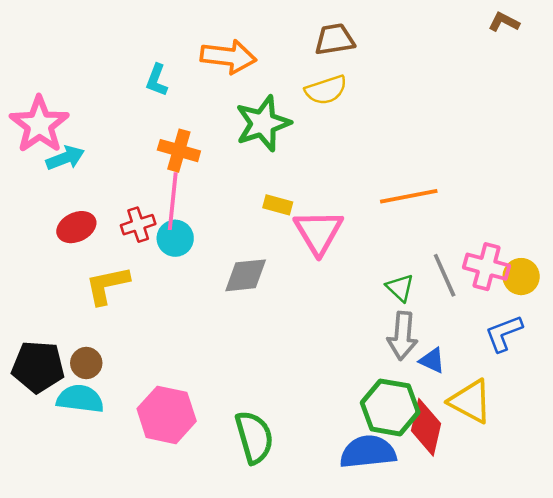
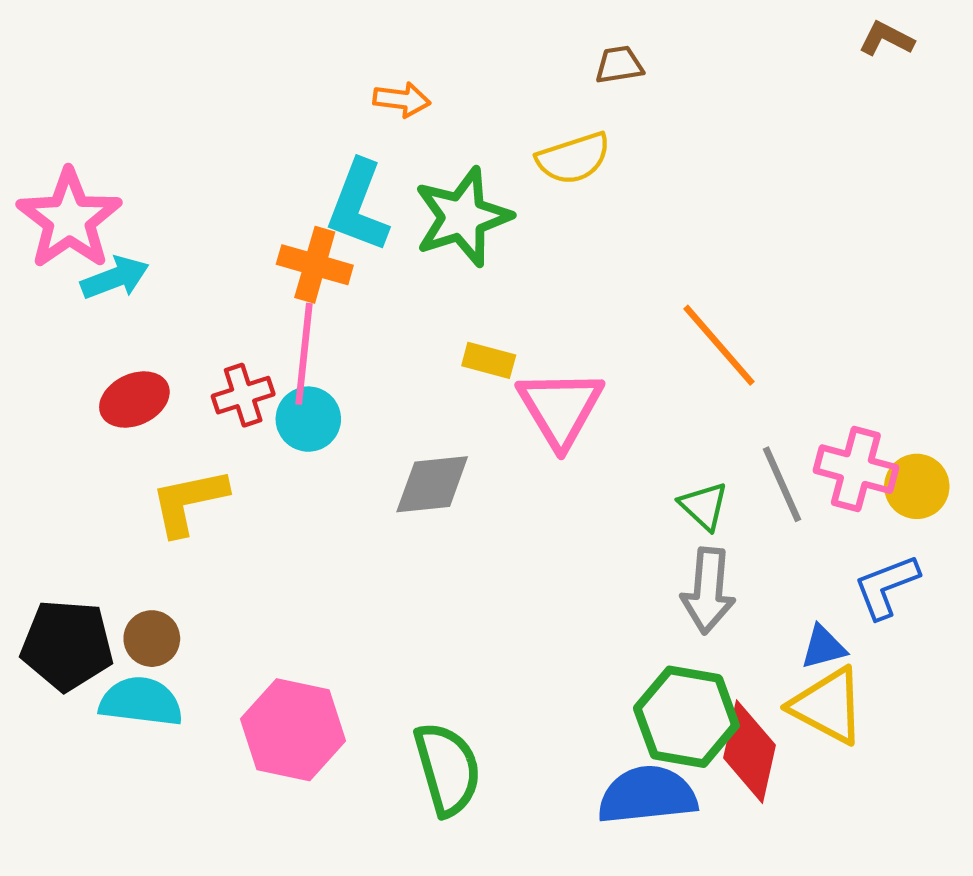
brown trapezoid: (335, 39) -> (619, 65), moved, size x0.7
orange arrow: (228, 57) -> (402, 100), size x0.6
cyan L-shape: (157, 80) -> (358, 206), moved, size x1.6
orange line: (409, 196) -> (719, 345), turned 60
blue triangle: (432, 361) -> (823, 647), moved, turned -40

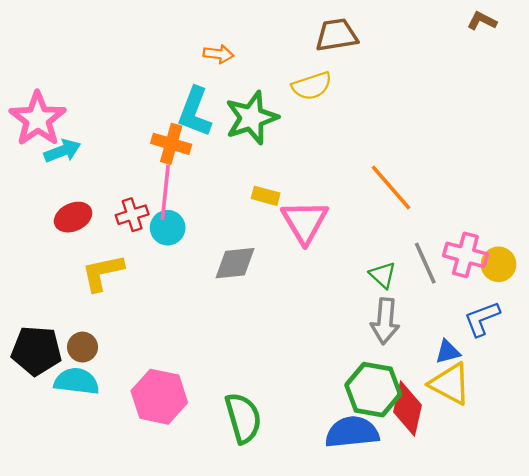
brown trapezoid: (619, 65) -> (337, 35), size x1.6

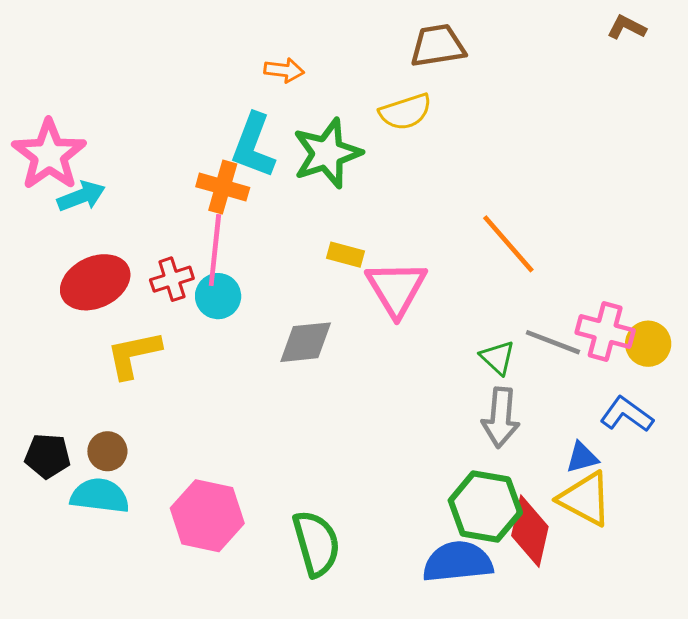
red ellipse: (73, 217) -> (95, 282), size x1.4
gray line: (425, 263) -> (553, 342), turned -45
blue L-shape: (482, 319) -> (627, 414), turned 57
black pentagon: (36, 351) -> (48, 456), size x0.7

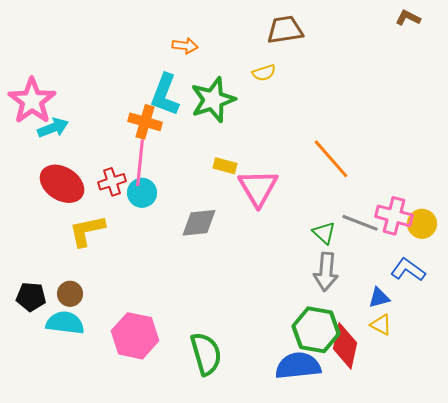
yellow semicircle: (405, 112) -> (264, 73), size x0.7
red ellipse: (95, 282) -> (62, 184), turned 57
yellow triangle: (585, 499) -> (381, 325), size x0.6

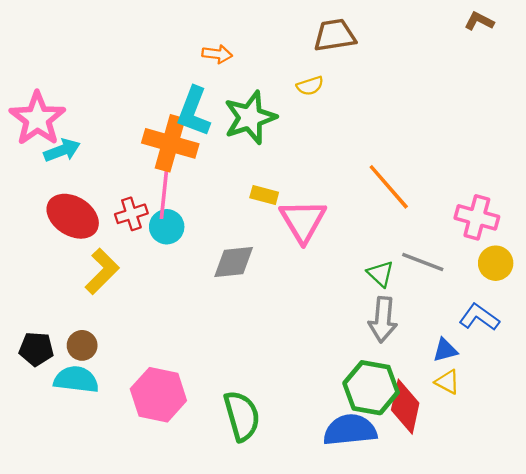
orange cross: (145, 122) -> (170, 143), size x1.4
pink cross: (394, 216) -> (477, 217), moved
yellow L-shape: (87, 231) -> (102, 271), turned 147

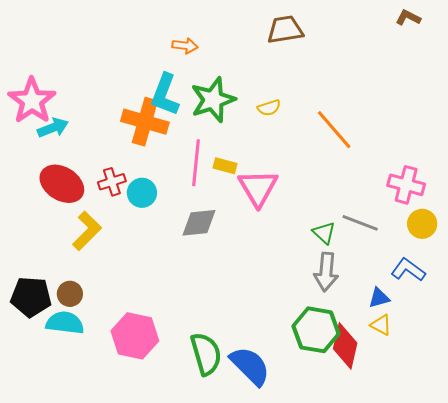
yellow semicircle: (310, 86) -> (269, 108), moved
orange line: (389, 187) -> (334, 130), moved
pink line: (164, 192) -> (196, 163), moved
black pentagon: (36, 349) -> (31, 297), size x1.4
blue semicircle: (350, 430) -> (250, 366), moved, turned 51

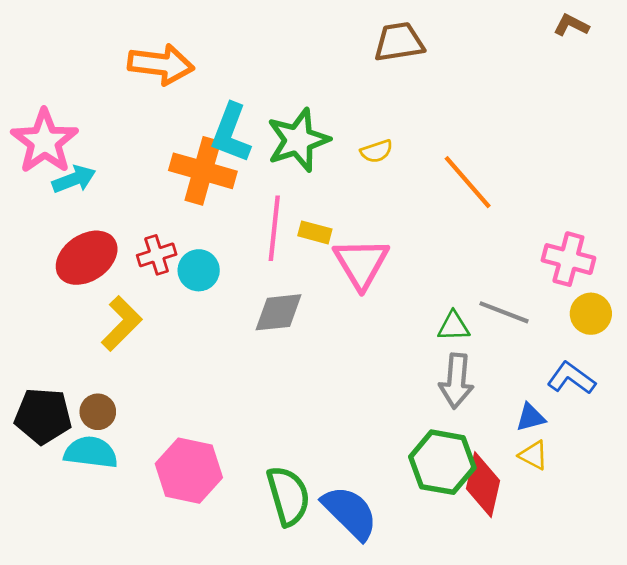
orange arrow: (185, 46) -> (161, 64), moved, size x1.8
red ellipse: (62, 184) -> (87, 258), turned -66
green triangle: (324, 233) -> (454, 326), turned -45

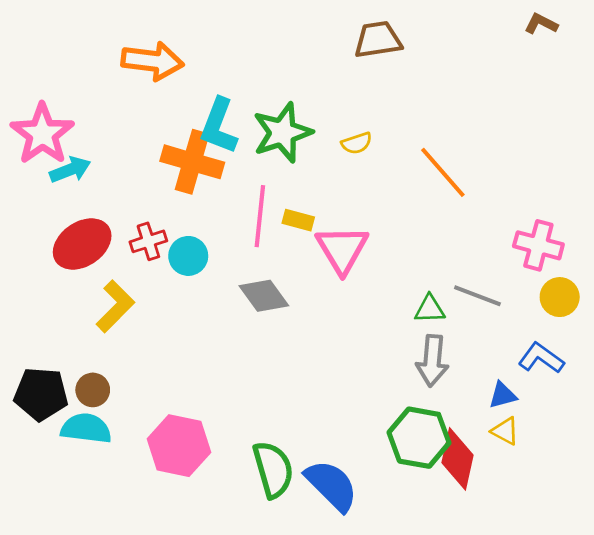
gray diamond: (278, 312) -> (264, 296), turned 60

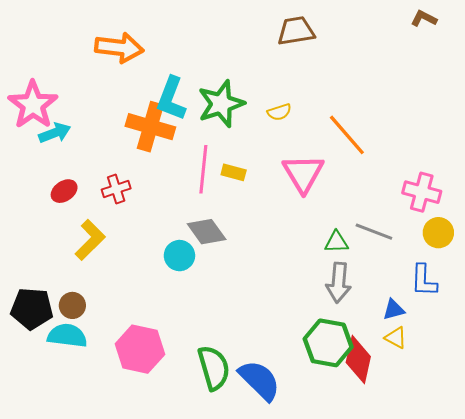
red ellipse: (82, 244) -> (64, 191), size x0.6
pink triangle: (342, 249) -> (303, 173), moved
cyan circle: (188, 256) -> (179, 256), moved
blue L-shape: (541, 358) -> (424, 280), turned -124

